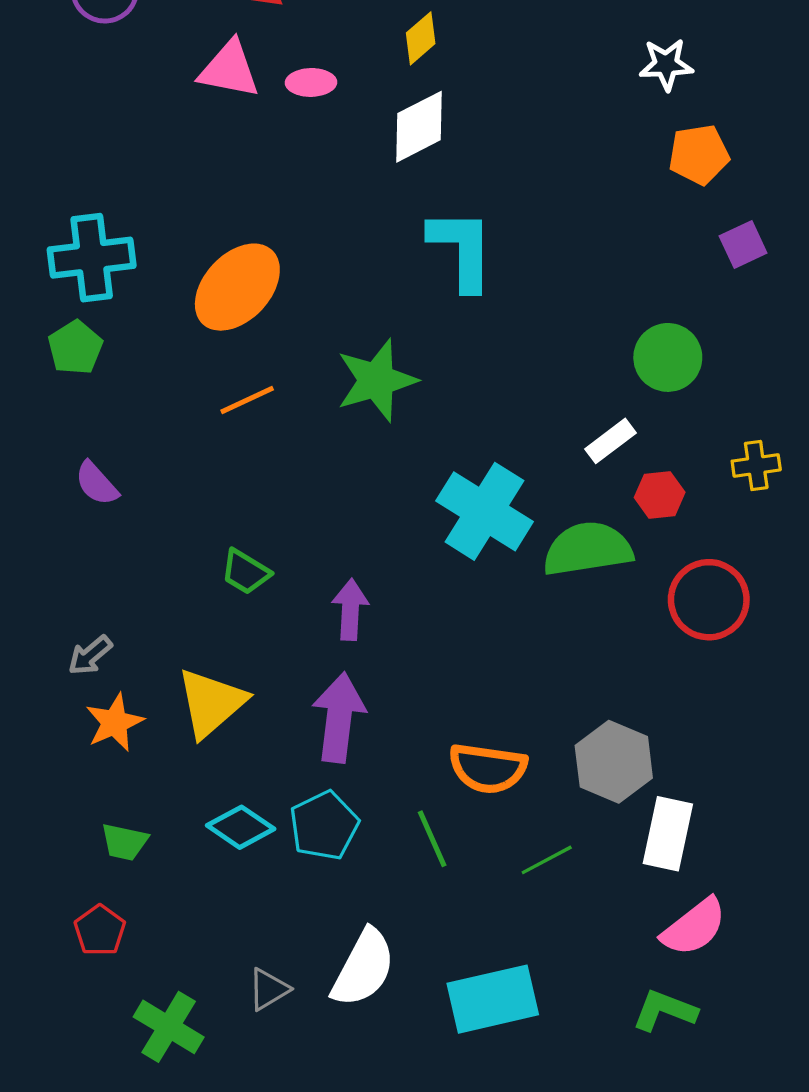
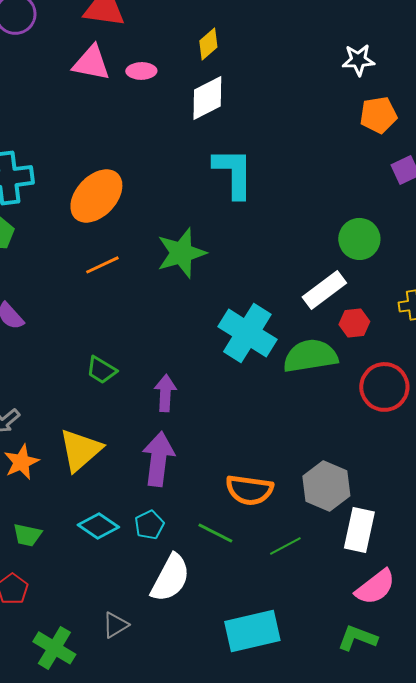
white rectangle: (611, 441) -> (324, 290), size x1.4
cyan pentagon: (324, 826) -> (149, 525), size x0.7
green line: (432, 839) -> (215, 533), turned -39
white semicircle: (363, 968) -> (170, 578), moved

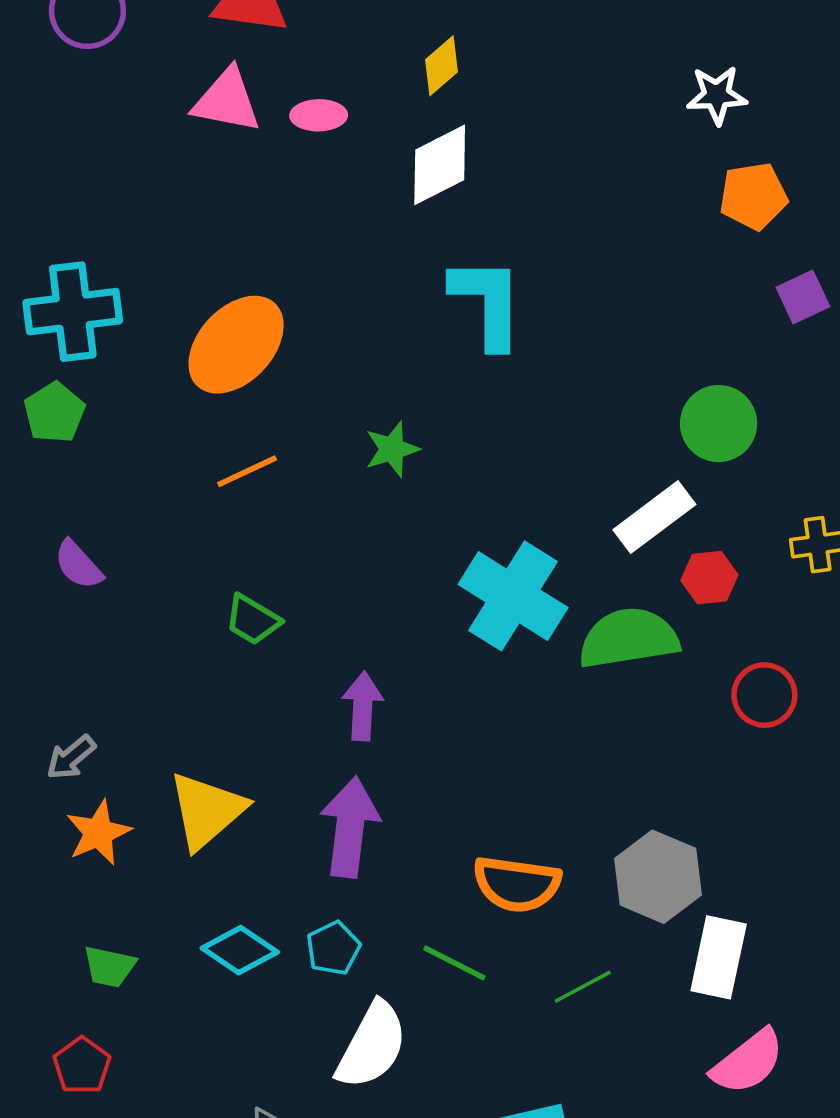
green star: (181, 253) -> (392, 449), size x0.6
green trapezoid: (101, 370) -> (253, 620), moved
red circle: (384, 387) -> (764, 695), size x0.7

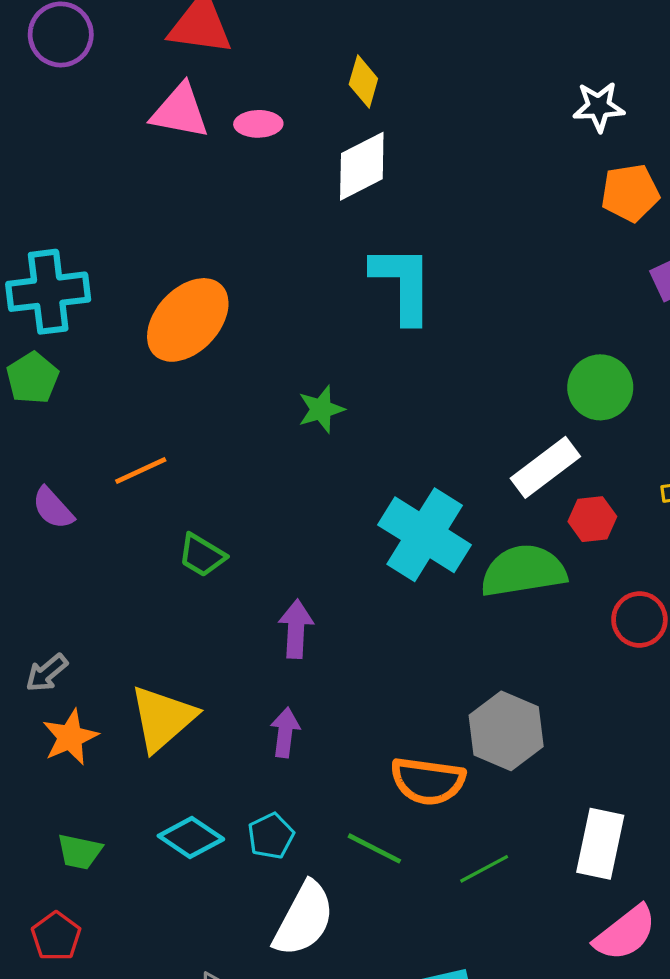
yellow diamond: (442, 66) -> (363, 82), turned -33
orange line: (247, 471) -> (141, 470), moved
purple arrow: (350, 827) -> (285, 732), size x0.6
gray hexagon: (658, 877) -> (506, 731), moved

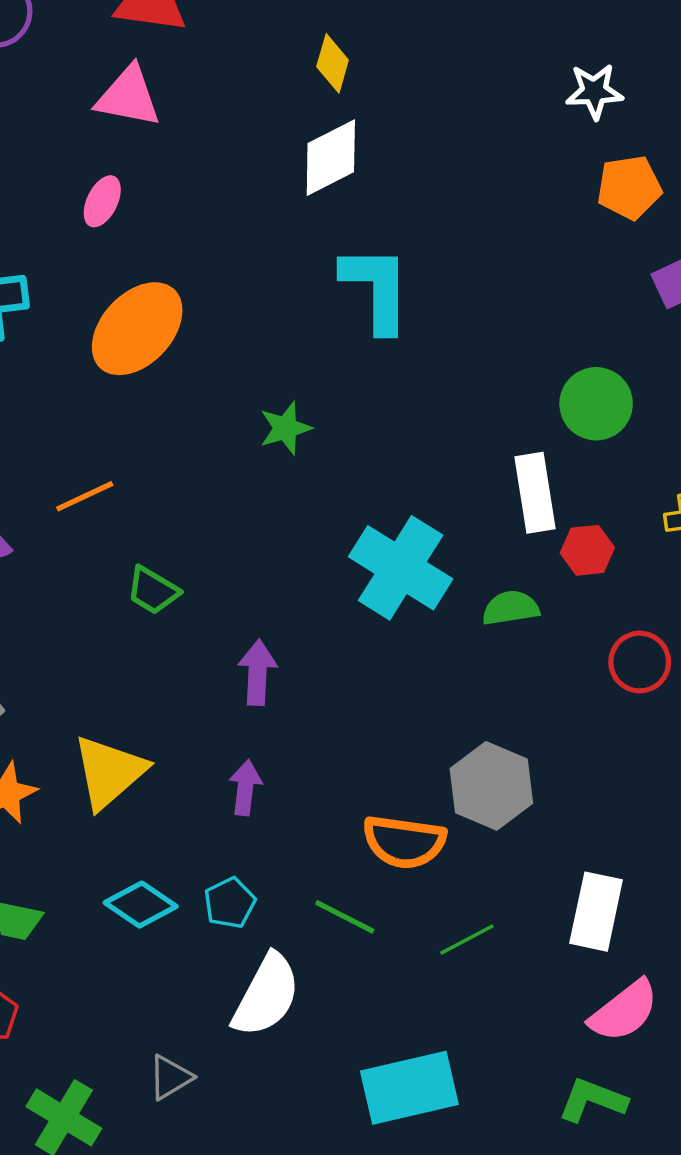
pink ellipse: (258, 124) -> (102, 201), moved, turned -63
white rectangle: (545, 467) -> (535, 493), turned -62
green semicircle: (523, 571) -> (511, 608), size x0.6

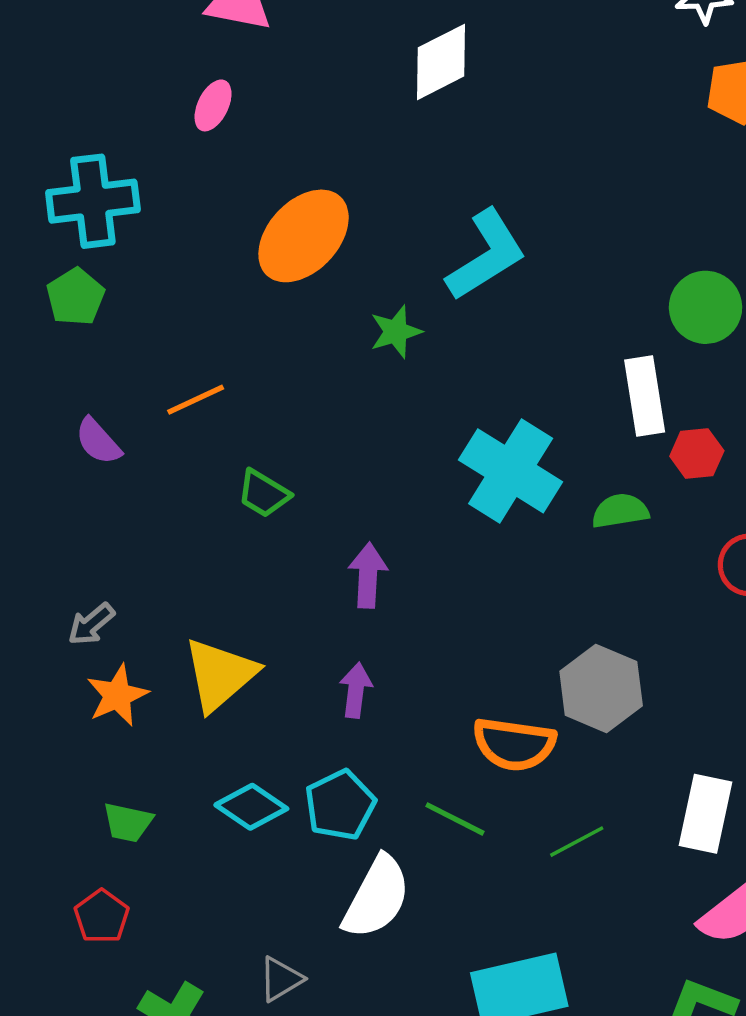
cyan L-shape: (376, 289) -> (486, 255), moved, turned 58
orange ellipse: (137, 329) -> (304, 236), moved
cyan pentagon: (230, 903) -> (340, 805), size x1.4

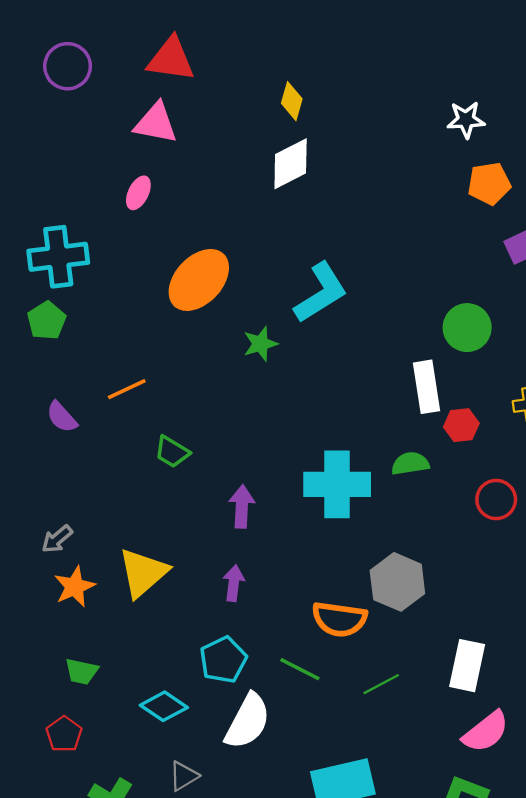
cyan cross: (511, 471) -> (337, 484), moved, turned -32
cyan diamond: (251, 807) -> (164, 706), moved

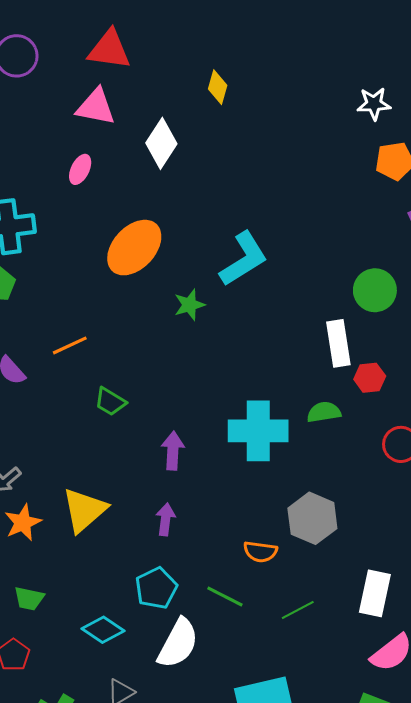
white diamond: (291, 164) -> (161, 143), moved, turned -30
orange semicircle: (339, 619) -> (260, 552), size x0.7

